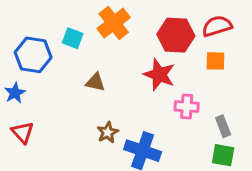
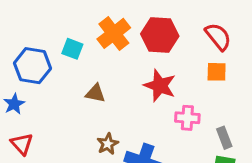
red semicircle: (217, 26) -> (218, 37), turned 68
red hexagon: (176, 35) -> (160, 35), moved

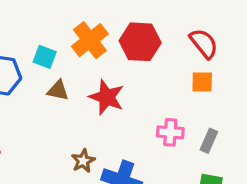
red star: (160, 86) -> (107, 97), moved
brown triangle: (95, 93) -> (58, 90), moved
gray rectangle: (224, 138) -> (209, 141), moved, turned 45

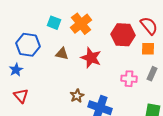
red hexagon: (140, 42) -> (123, 35), moved
cyan square: (45, 57) -> (54, 23), moved
gray rectangle: (209, 141) -> (152, 74), moved

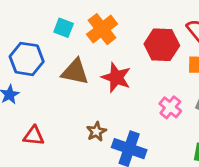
brown triangle: (62, 54) -> (75, 72), size x1.5
pink cross: (129, 79) -> (170, 107), turned 35
red triangle: (21, 96) -> (34, 136), moved, turned -42

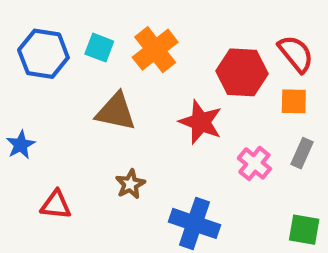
blue hexagon: (27, 59) -> (43, 54), moved
red star: (116, 77) -> (201, 122), moved
brown star: (96, 132) -> (130, 184), moved

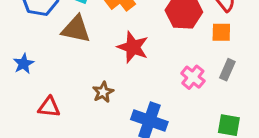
brown triangle: (116, 112) -> (76, 29), moved
red star: (201, 122) -> (133, 47), moved

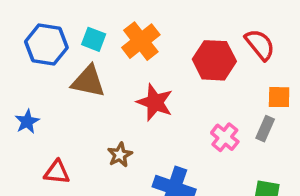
orange square: (221, 32) -> (279, 97), moved

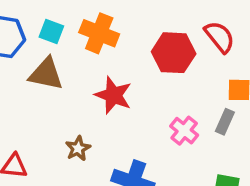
orange cross: (141, 41) -> (99, 33), turned -30

